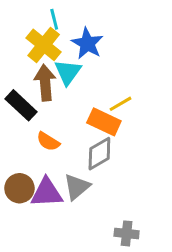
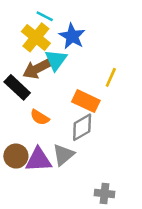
cyan line: (54, 19) -> (45, 16), turned -49
brown arrow: (45, 83) -> (37, 69), turned -112
yellow line: (121, 104) -> (111, 77), moved, turned -36

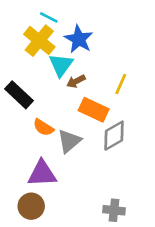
brown arrow: (37, 69) -> (76, 81), moved, size x0.6
gray diamond: (82, 127) -> (114, 136), moved
gray triangle: (63, 155) -> (69, 141), moved
brown circle: (16, 156) -> (31, 206), moved

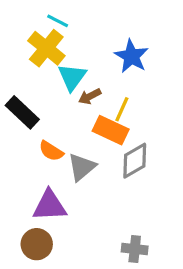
blue star: (79, 39) -> (131, 56), moved
yellow line: (121, 84) -> (122, 109), moved

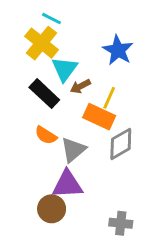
black rectangle: (22, 112) -> (44, 94), moved
purple triangle: (50, 206) -> (67, 184), moved
brown circle: (37, 244) -> (52, 209), moved

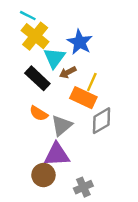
cyan line: (52, 19) -> (28, 16), moved
blue star: (118, 50) -> (80, 42), moved
gray cross: (121, 223) -> (83, 187), moved, turned -30

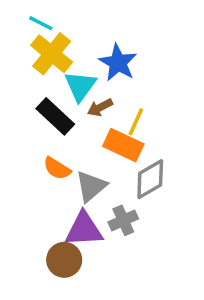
gray cross: (83, 187) -> (123, 220), moved

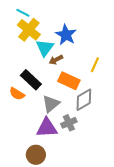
black rectangle: (55, 116) -> (31, 80), moved
yellow line: (136, 122) -> (95, 65), moved
orange semicircle: (57, 168) -> (17, 94), moved
brown circle: (64, 260) -> (36, 155), moved

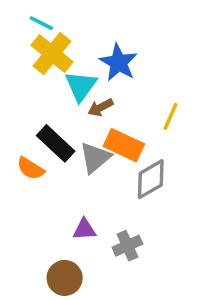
gray triangle: (51, 104) -> (95, 158), moved
gray cross: (69, 123) -> (127, 246), moved
purple triangle: (47, 128) -> (84, 229), size x0.6

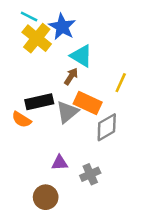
blue star: (118, 63) -> (62, 27), moved
cyan triangle: (81, 86) -> (81, 56), moved, turned -35
brown arrow: (101, 107) -> (71, 76), turned 150
black rectangle: (56, 143) -> (39, 102), turned -56

